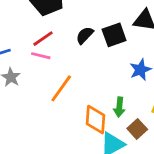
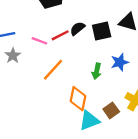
red line: (43, 39) -> (60, 35), moved
green arrow: (119, 107) -> (97, 71), moved

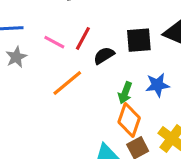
black semicircle: (77, 29) -> (104, 55), moved
red line: (60, 35) -> (83, 38), turned -42
orange diamond: (78, 99) -> (129, 120), moved

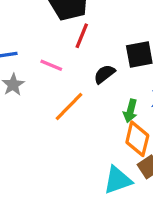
red line: (83, 38) -> (82, 36), moved

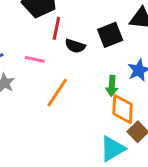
black semicircle: (104, 74) -> (75, 46), moved, turned -114

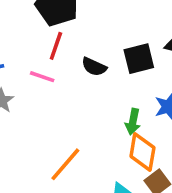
red line: (56, 28) -> (56, 46), moved
orange line: (57, 93) -> (65, 164), moved

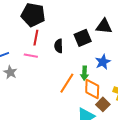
black semicircle: (94, 67) -> (59, 46), turned 72
orange line: (65, 164) -> (67, 83), moved

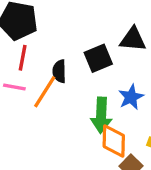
green arrow: (84, 73) -> (101, 115), size x1.5
orange line: (67, 83) -> (45, 92), moved

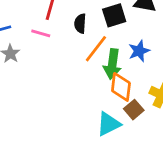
orange line: (45, 92) -> (96, 49), moved

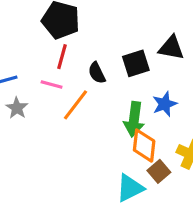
black semicircle: (80, 23) -> (97, 73), turned -30
orange line: (96, 49) -> (76, 105), moved

